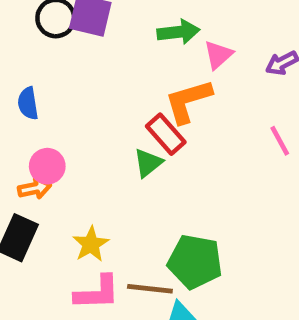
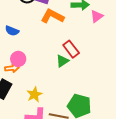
orange L-shape: (188, 101) -> (52, 16), moved, turned 40
blue semicircle: (28, 103) -> (12, 31), turned -64

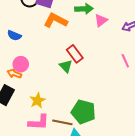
green triangle: (62, 61) -> (66, 66), turned -40
orange arrow: (12, 68) -> (14, 74), turned -152

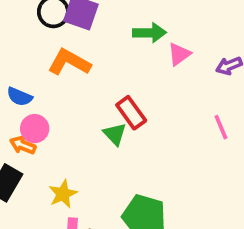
orange L-shape: (56, 20) -> (69, 62), moved
blue semicircle: (14, 35) -> (20, 97), moved

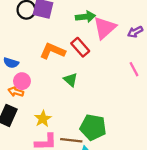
pink triangle: (179, 54) -> (105, 28), size x1.6
orange L-shape: (69, 62) -> (52, 51), moved
red rectangle: (131, 113) -> (80, 47), moved

